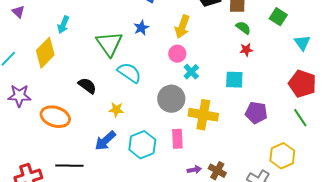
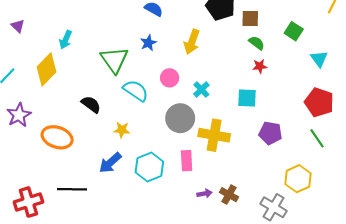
pink circle: (177, 54) -> (170, 78), moved
purple star: (19, 96) -> (19, 115), turned -30

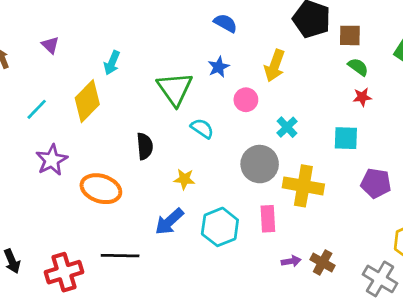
pink circle: (170, 78) -> (246, 100), moved
cyan semicircle: (136, 91) -> (202, 128), size x0.7
black semicircle: (91, 104) -> (145, 146), turned 48

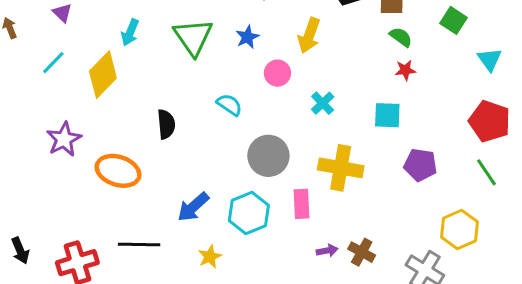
green triangle: (175, 89) -> (193, 37), moved
cyan line: (37, 109) -> (53, 63), moved
gray circle: (260, 164) -> (268, 156), moved
yellow star: (184, 179) -> (210, 257), moved, turned -30

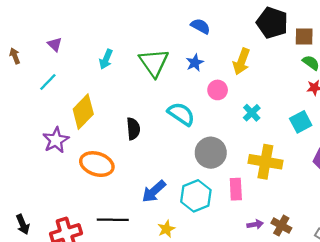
yellow diamond: (103, 75) -> (83, 112), moved
cyan semicircle: (229, 105) -> (181, 114), size x1.4
cyan square: (387, 115) -> (301, 122), turned -30

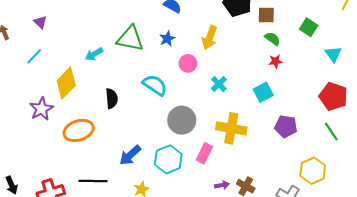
cyan arrow: (106, 59) -> (94, 54), moved, turned 36
green triangle: (154, 63) -> (130, 39), turned -44
orange ellipse: (97, 164) -> (79, 130), turned -36
pink rectangle: (236, 189) -> (204, 153), turned 30

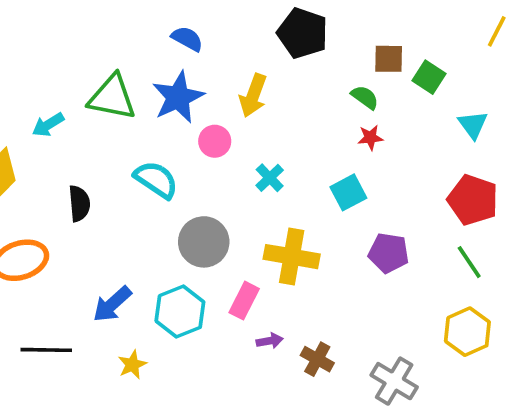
brown square: (266, 15) -> (389, 59), moved
blue star: (167, 39) -> (178, 97), size x1.8
yellow hexagon: (313, 171) -> (467, 332), moved
purple arrow: (222, 185) -> (270, 341), moved

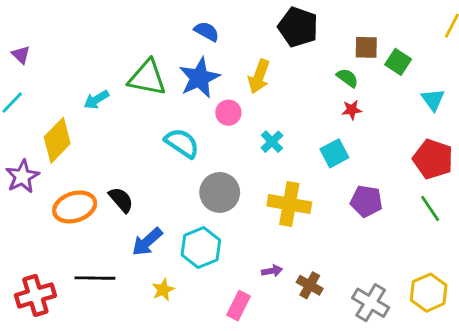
black semicircle: (79, 203) -> (121, 200), moved, turned -36
pink rectangle: (244, 301) -> (239, 306), moved
yellow hexagon: (467, 332) -> (429, 293), moved

